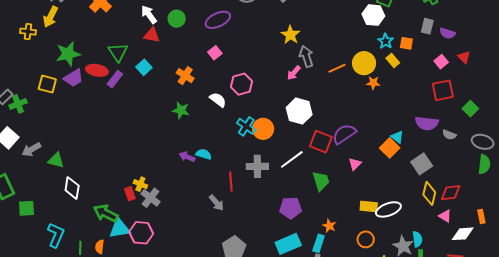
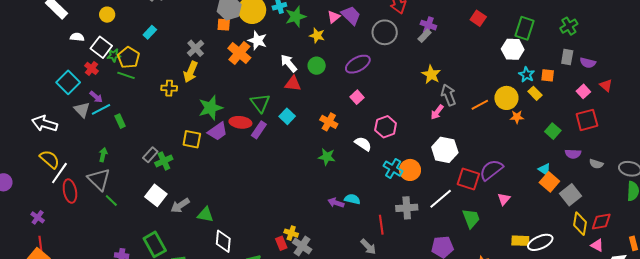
green square: (470, 109) -> (553, 131), moved
purple semicircle: (427, 123) -> (573, 154), size x0.7
orange square: (390, 148) -> (549, 182), moved

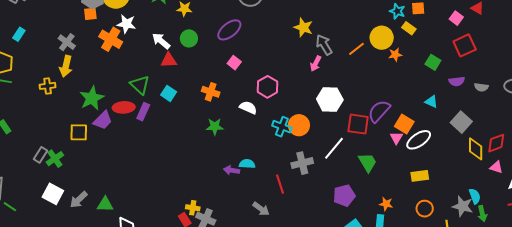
orange square: (549, 182) -> (404, 124), moved
white ellipse: (540, 242) -> (419, 140), moved
gray arrow: (368, 247) -> (261, 209), moved

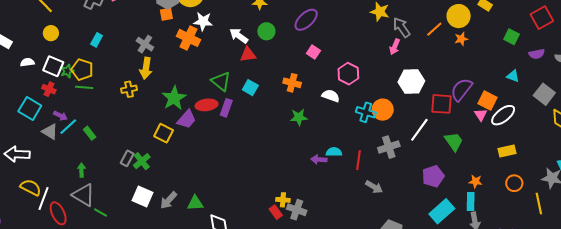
orange star: (395, 55) -> (461, 39), moved
yellow square: (79, 132) -> (164, 133), turned 30
red line: (280, 184) -> (358, 160), moved, turned 30
gray arrow: (261, 209) -> (374, 187), moved

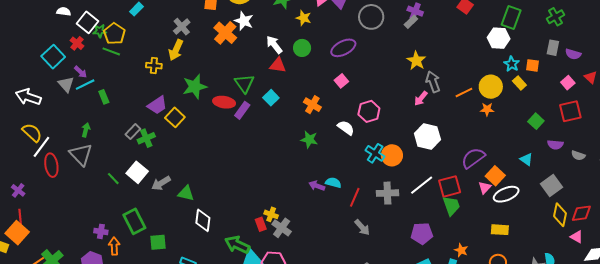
red square: (442, 104) -> (450, 186), moved, turned -35
purple trapezoid: (187, 119) -> (157, 105), moved
green line: (101, 212) -> (113, 179), moved

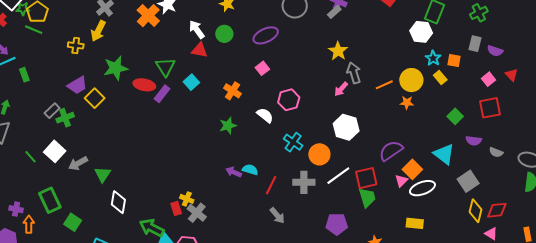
green star: (309, 139) -> (228, 126), turned -30
orange circle: (392, 155) -> (319, 154), moved
cyan triangle: (526, 159) -> (444, 154), size x1.6
green triangle: (186, 193) -> (103, 174), turned 48
green square: (158, 242) -> (73, 222), turned 36

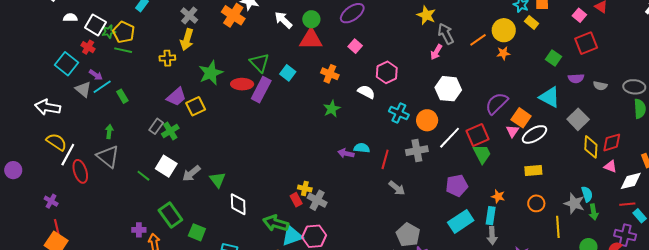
red triangle: (199, 50) -> (311, 39), moved, size x1.4
purple rectangle: (162, 94) -> (261, 90), size x1.4
yellow square: (95, 98) -> (196, 106), turned 30

